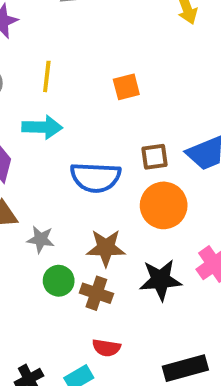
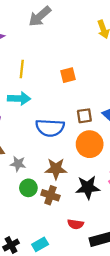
red semicircle: (106, 348) -> (76, 224), moved

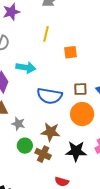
yellow line: (22, 69) -> (46, 34), moved

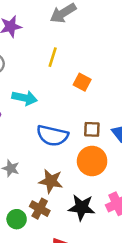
orange square: (70, 52) -> (82, 82), turned 32
green circle: (25, 146) -> (17, 219), moved

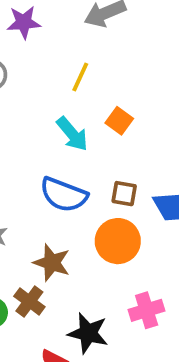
cyan arrow: (25, 98) -> (72, 134), moved, turned 30
black star: (82, 207) -> (88, 333), moved

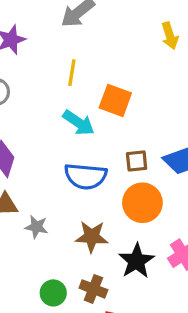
orange square: (119, 121) -> (115, 100), size x1.4
brown cross: (29, 301) -> (93, 289), moved
black star: (88, 333) -> (136, 261), moved, turned -30

